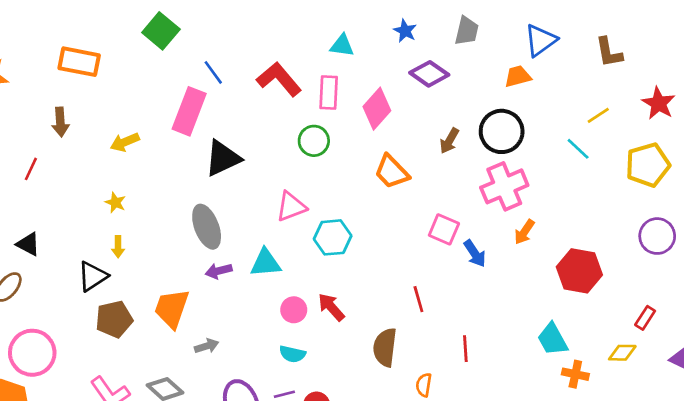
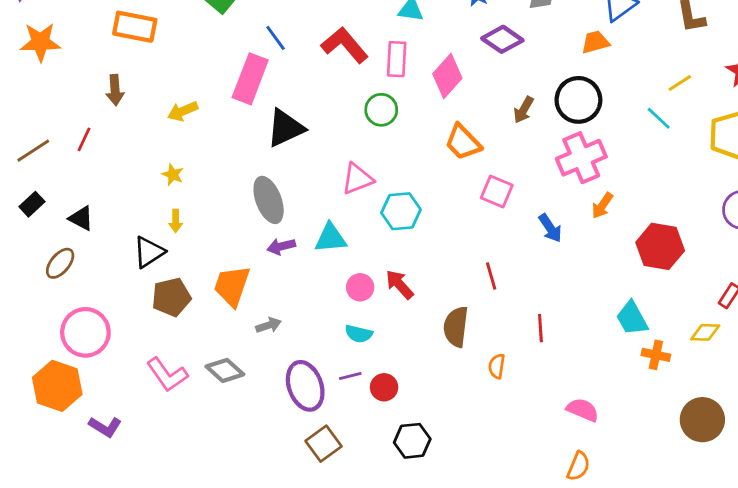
pink square: (444, 229) -> (497, 191), moved

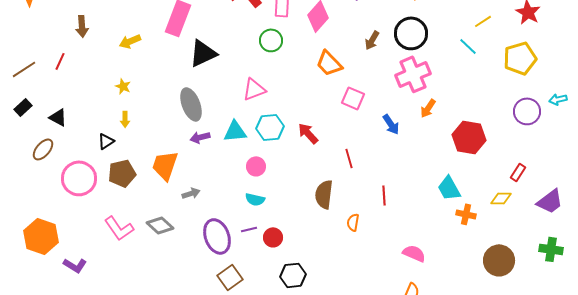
cyan hexagon: (401, 211) -> (270, 127), moved
black triangle: (149, 252) -> (106, 141), size x0.7
red arrow: (400, 284) -> (308, 133), moved
pink circle: (85, 332) -> (79, 178), moved

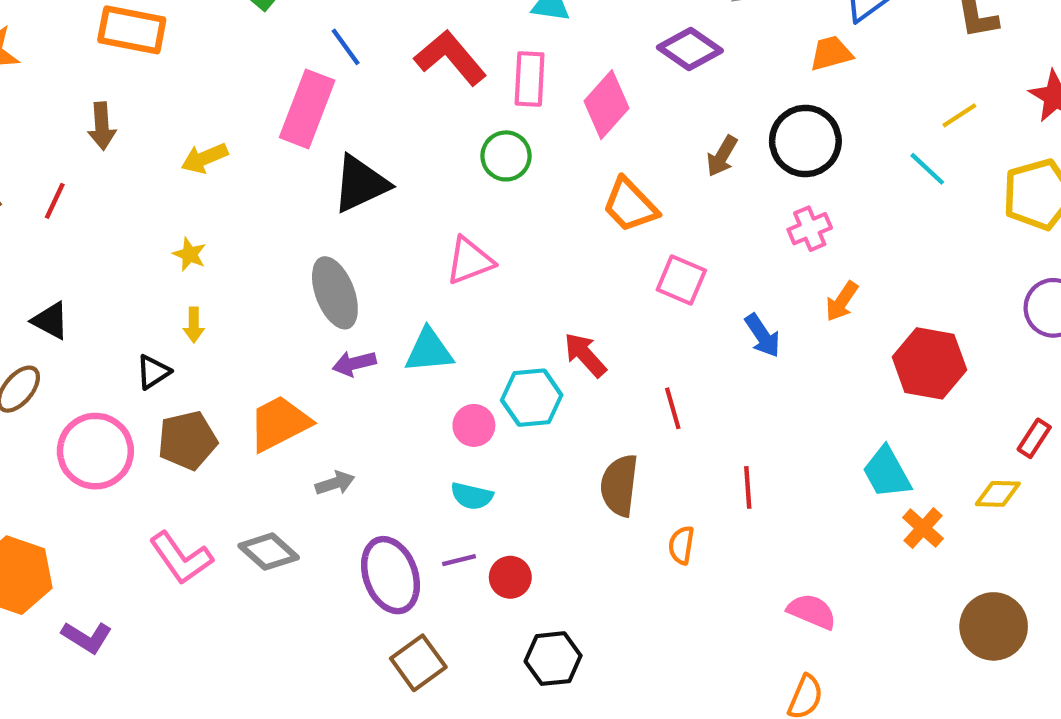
pink cross: (413, 74) -> (810, 229), size x0.6
cyan hexagon: (270, 127) -> (532, 398), moved
orange trapezoid: (165, 165) -> (279, 423), turned 44
orange cross: (466, 214) -> (923, 528), turned 30

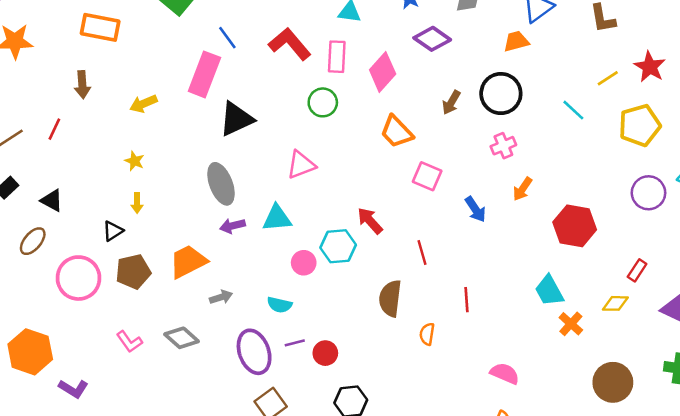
yellow line: (959, 115) -> (608, 78), moved
cyan semicircle: (472, 496) -> (280, 305), moved
pink L-shape: (181, 558) -> (129, 342), size x0.7

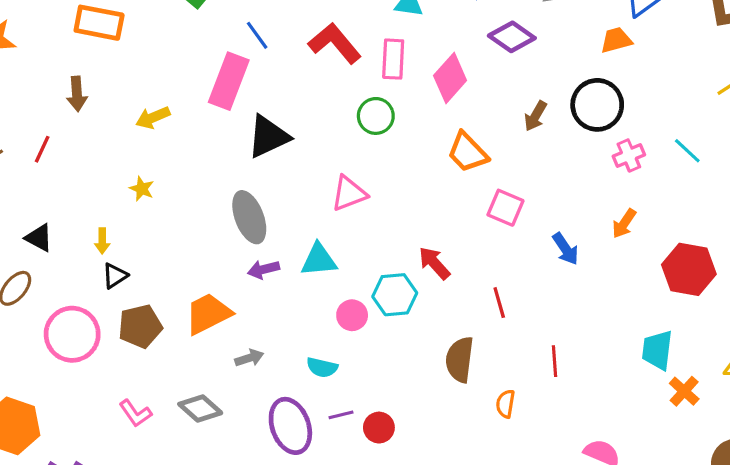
cyan line: (573, 110) -> (687, 151), moved
pink cross: (503, 146) -> (629, 156), moved
yellow arrow: (137, 203) -> (102, 241), moved
cyan trapezoid: (549, 291) -> (657, 350), turned 36

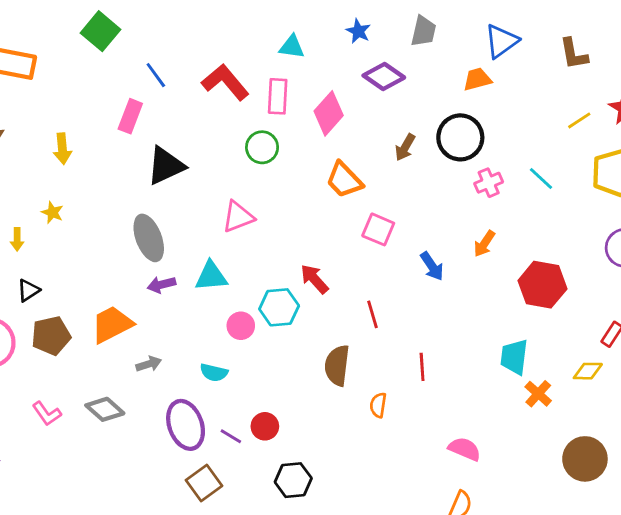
pink rectangle: (229, 81) -> (130, 116), size x0.7
yellow arrow: (153, 118) -> (62, 149), turned -72
yellow arrow: (102, 241) -> (17, 239), moved
purple line: (341, 415) -> (231, 436), moved, turned 45

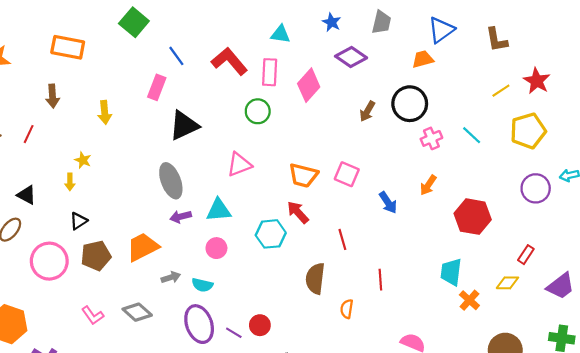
orange trapezoid: (344, 180) -> (303, 175), moved, turned -32
yellow star: (52, 212) -> (83, 160), moved
pink circle: (241, 326) -> (216, 248), moved
cyan semicircle: (214, 372) -> (202, 285), moved

